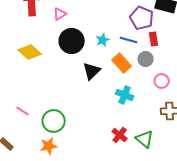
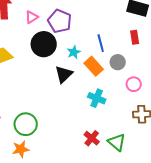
purple pentagon: (142, 18) -> (60, 21), moved
red rectangle: (154, 39) -> (135, 37), moved
cyan star: (103, 40) -> (74, 52), moved
blue line: (129, 40) -> (101, 43), turned 60

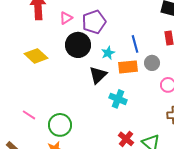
purple pentagon: (60, 21) -> (94, 22), turned 30
orange rectangle: (94, 66) -> (128, 67), turned -54
cyan cross: (97, 98) -> (118, 99), moved

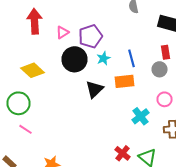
cyan star: (108, 53) -> (104, 58), moved
gray circle: (152, 63) -> (160, 69), moved
cyan cross: (118, 99) -> (140, 116), moved, turned 30
green circle: (60, 125) -> (18, 103), moved

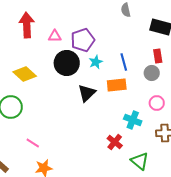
pink triangle: (62, 32) -> (55, 36), turned 32
cyan cross: (140, 116) -> (133, 120), turned -30
pink line: (26, 129) -> (33, 143), moved
red cross: (122, 153) -> (115, 142), moved

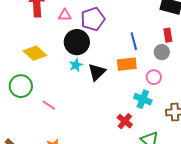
cyan star: (96, 62) -> (76, 65), moved
pink circle: (157, 103) -> (154, 77), moved
pink line: (33, 143) -> (49, 105), moved

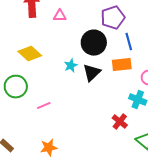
purple pentagon: (93, 19) -> (113, 18), moved
black circle: (77, 42) -> (94, 43), moved
pink line: (49, 105) -> (44, 106), turned -56

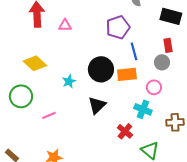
black circle: (94, 43) -> (101, 69), moved
cyan star: (71, 66) -> (69, 81), moved
black triangle: (92, 73) -> (97, 105), moved

